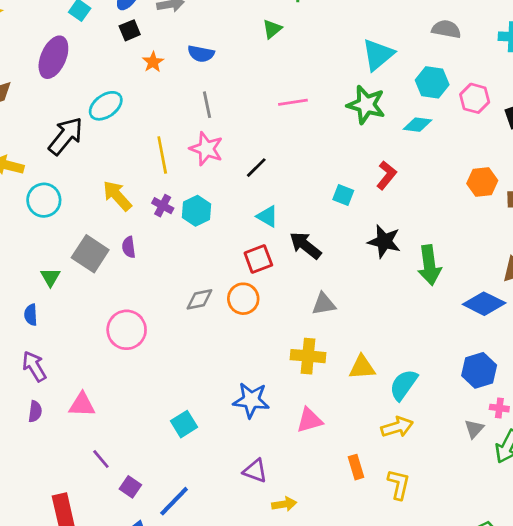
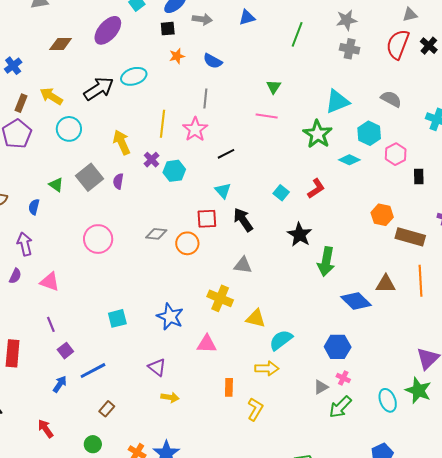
green triangle: (272, 29) -> (274, 87), moved, turned -35
green triangle: (50, 277) -> (56, 185), turned -42

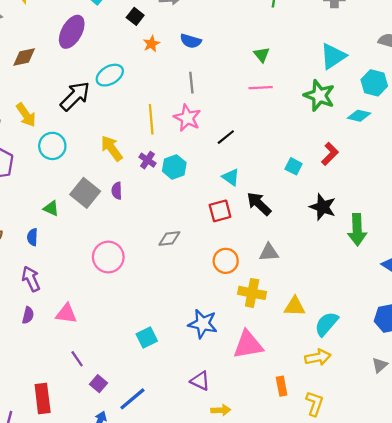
black square: (168, 29) -> (135, 16), turned -35
yellow arrow: (51, 96) -> (26, 115), turned -145
orange circle: (187, 243) -> (226, 261), moved
pink triangle: (207, 344) -> (248, 345), size x1.4

